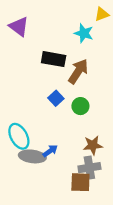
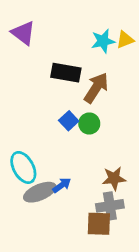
yellow triangle: (102, 14) -> (125, 40), moved
cyan star: (84, 33) -> (103, 41), turned -30
green circle: (80, 106) -> (89, 124), moved
gray ellipse: (32, 156) -> (40, 192), turned -30

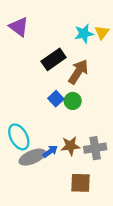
yellow triangle: (125, 40) -> (102, 32), turned -32
black rectangle: (66, 73) -> (54, 59), turned -45
brown star: (114, 178) -> (70, 146), moved
gray cross: (110, 206) -> (95, 148), moved

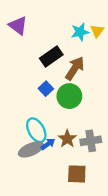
blue square: (56, 99) -> (46, 89), moved
green circle: (73, 101) -> (69, 96), size x1.5
cyan ellipse: (19, 137) -> (36, 130), moved
brown star: (70, 146) -> (67, 139), turned -30

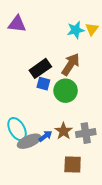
purple triangle: (18, 26) -> (17, 24), turned -30
black rectangle: (51, 57) -> (40, 68), moved
blue square: (46, 89) -> (43, 84), turned -32
cyan ellipse: (36, 130) -> (17, 129), moved

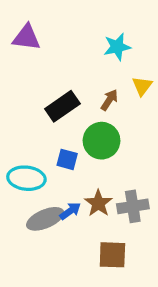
yellow triangle: (92, 29) -> (142, 86), moved
brown arrow: (71, 64) -> (109, 100), size x0.6
blue square: (43, 84) -> (67, 159), moved
cyan ellipse: (17, 129) -> (26, 178), moved, turned -55

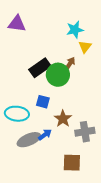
yellow triangle: (142, 86) -> (85, 47), moved
green circle: (102, 141) -> (58, 75), moved
brown star: (98, 203) -> (63, 119), moved

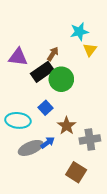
purple triangle: (17, 24) -> (18, 57), moved
brown arrow: (70, 64) -> (53, 54), moved
blue square: (43, 102) -> (45, 108), turned 32
brown square: (72, 163) -> (76, 172), turned 30

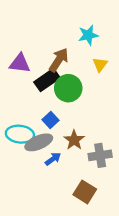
yellow triangle: (90, 50) -> (100, 65), moved
brown arrow: (53, 54) -> (59, 60), size x1.5
gray ellipse: (31, 148) -> (39, 142), moved

